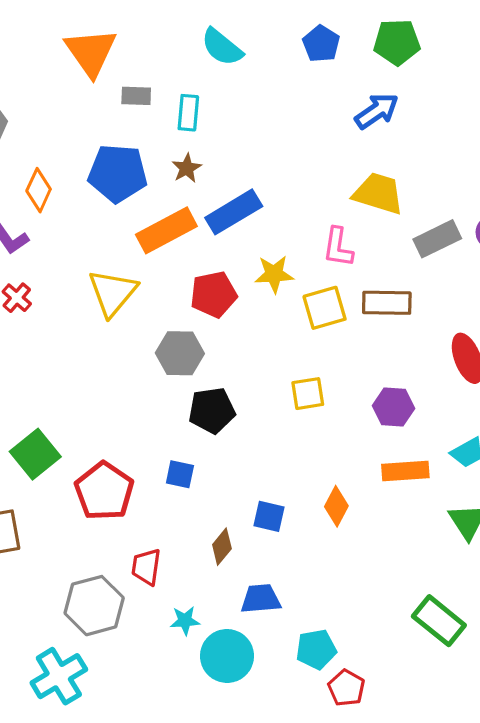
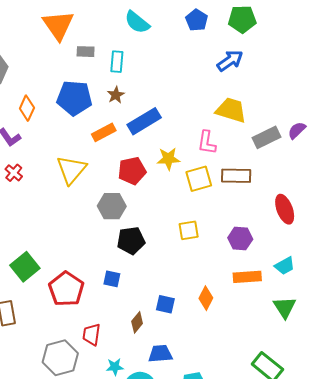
orange rectangle: (166, 230) -> (104, 132), size x0.7

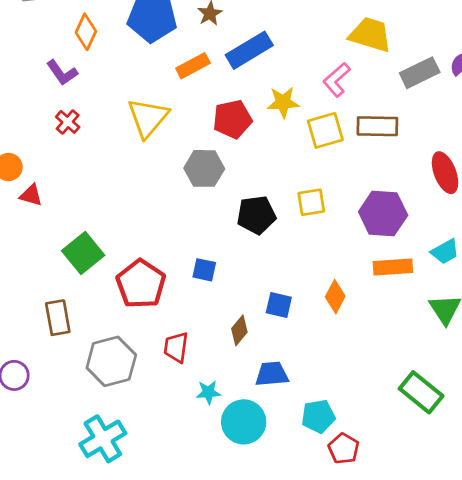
pink L-shape: (207, 142) -> (337, 80), turned 40
purple hexagon: (240, 238) -> (383, 213), size x1.4
black pentagon: (131, 241) -> (256, 215), moved
gray hexagon: (60, 358) -> (111, 361), moved

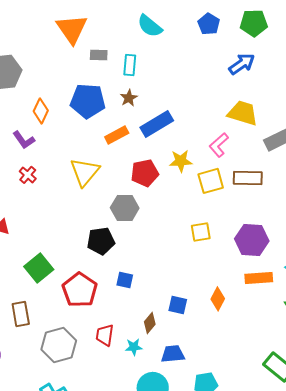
black pentagon: (256, 215) -> (101, 241), moved
cyan star: (208, 392) -> (134, 347), moved

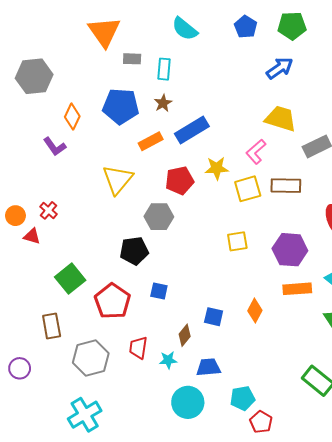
red cross: (28, 175) -> (48, 210), moved

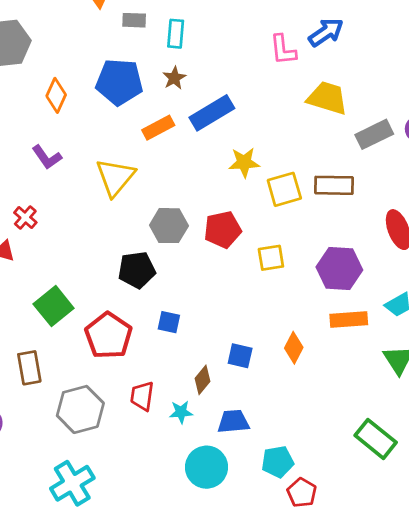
purple L-shape: (55, 146) -> (47, 157), moved
pink L-shape: (256, 152) -> (283, 50), moved, turned -55
red pentagon: (180, 181) -> (223, 230), moved

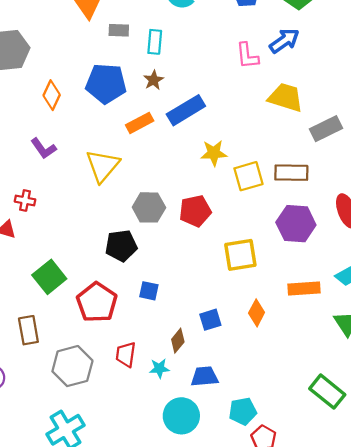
red cross: (25, 218) -> (25, 200), turned -30
yellow square: (271, 258) -> (240, 255), moved, size x1.4
purple hexagon: (339, 269) -> (296, 224), moved
blue square: (240, 356) -> (210, 320), turned -30

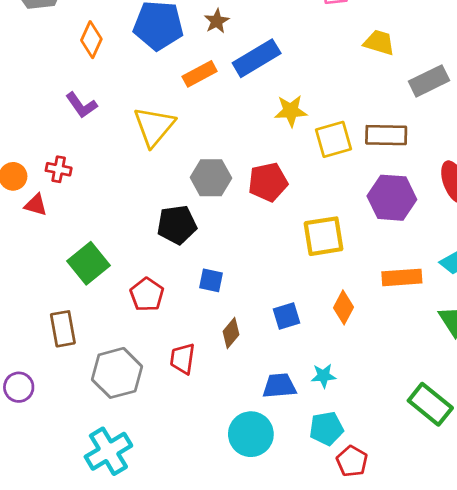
yellow trapezoid: (286, 97) -> (379, 42), size x0.7
red pentagon: (97, 302) -> (147, 295), size x0.7
brown diamond: (178, 341) -> (231, 333), moved
cyan star: (159, 368) -> (324, 376), moved

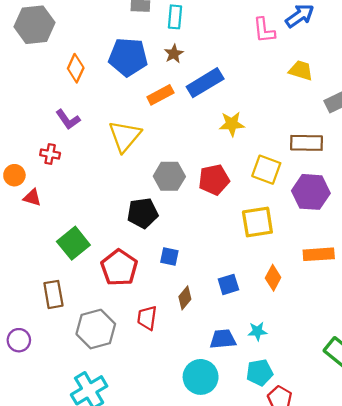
yellow square: (333, 139) -> (266, 170), moved, turned 36
red cross: (59, 169) -> (50, 154), moved
red pentagon: (147, 295) -> (119, 268), size x1.4

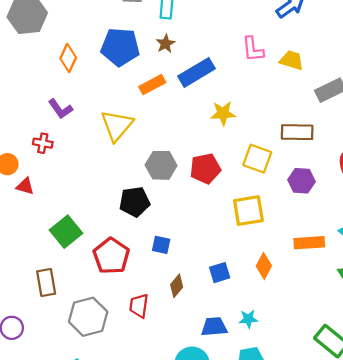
pink L-shape: (264, 30) -> (253, 49), moved
purple hexagon: (311, 192) -> (301, 181), size x0.7

